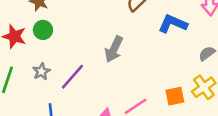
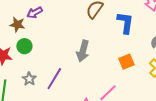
blue L-shape: (173, 24) -> (125, 23), turned 85
orange square: (175, 96) -> (126, 62), moved

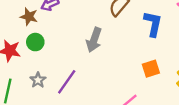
gray arrow: (83, 51) -> (94, 40), moved

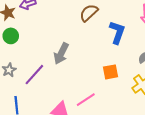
gray arrow: (94, 40) -> (61, 53), moved

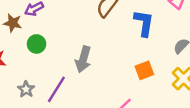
green circle: (11, 36) -> (37, 44), moved

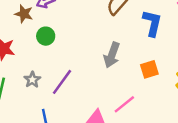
gray arrow: (83, 59) -> (112, 55), moved

